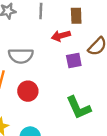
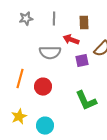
red arrow: (61, 36) -> (71, 40), turned 35
gray semicircle: (21, 56) -> (50, 53), moved

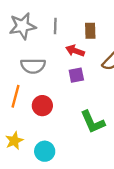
gray star: (26, 19) -> (22, 26), size x1.6
gray semicircle: (50, 53) -> (33, 66), moved
purple square: (82, 61) -> (76, 75), moved

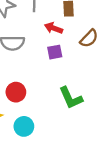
red circle: (42, 106) -> (16, 92), moved

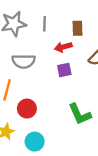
red arrow: (54, 28) -> (63, 47), turned -35

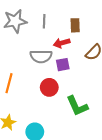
gray semicircle: (24, 61) -> (41, 56), moved
red circle: (27, 109) -> (49, 87), moved

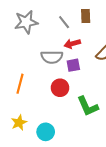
gray line: (44, 21) -> (64, 22), moved, turned -40
brown rectangle: (75, 25) -> (86, 16), moved

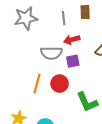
gray line: (64, 22) -> (64, 18), turned 32
orange line: (20, 84) -> (37, 84), moved

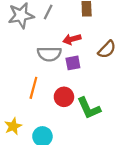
gray line: (64, 18) -> (48, 12), moved, turned 32
red circle: (60, 84) -> (64, 97), moved

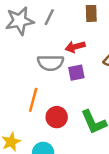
red circle: (64, 97) -> (57, 117), moved

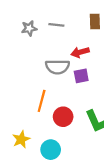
gray line: (49, 17) -> (56, 25), turned 70
gray star: (20, 21) -> (29, 28), size x0.6

